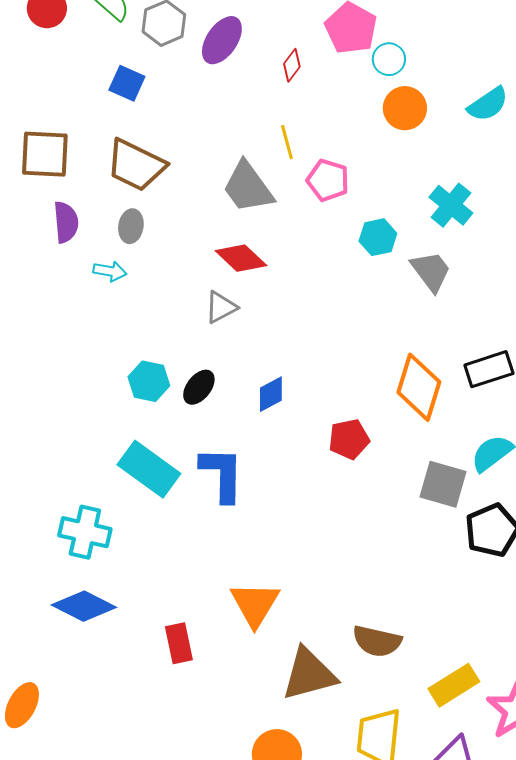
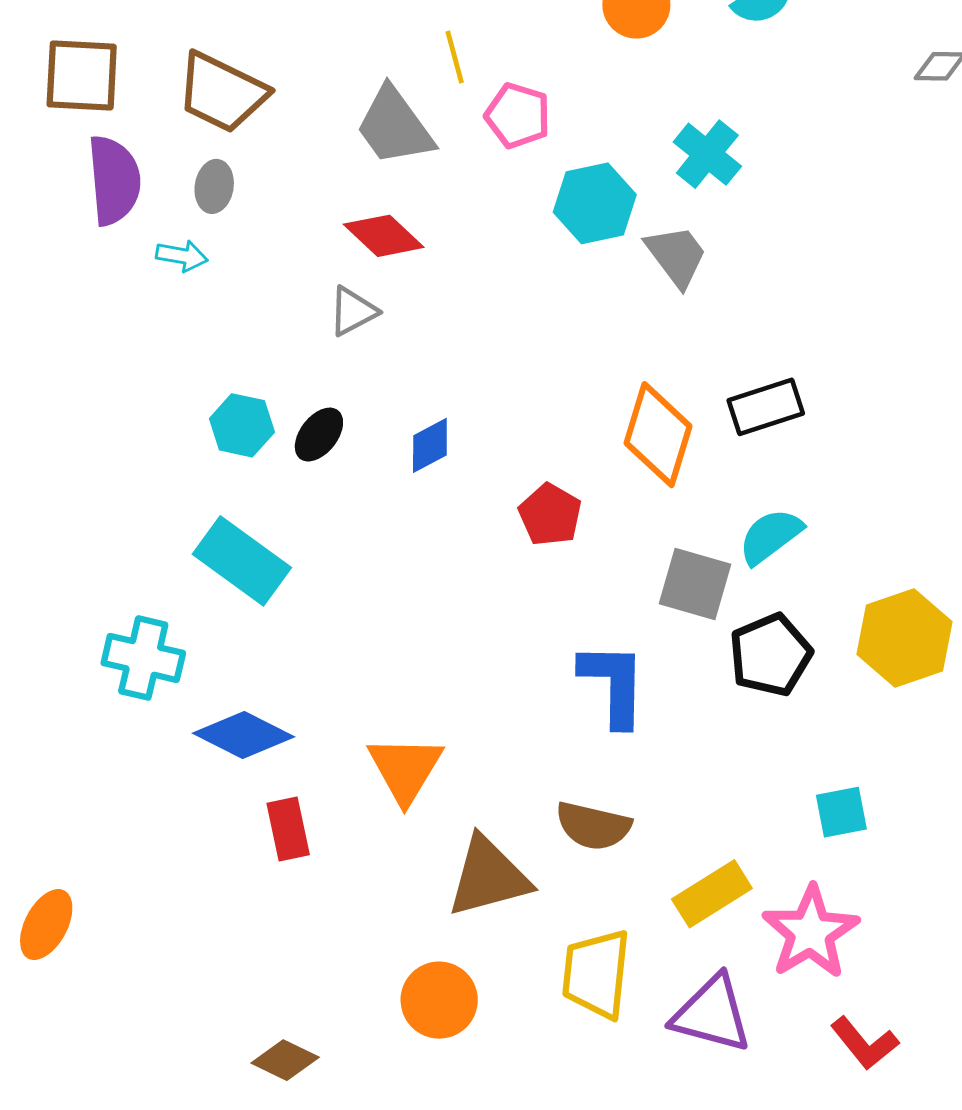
purple semicircle: (66, 222) -> (114, 180), size x1.4
cyan hexagon: (378, 237) -> (595, 203), size x1.4
red pentagon: (349, 439) -> (550, 515), turned -30
blue L-shape: (222, 474) -> (613, 684), moved
blue diamond: (84, 606) -> (243, 735), moved

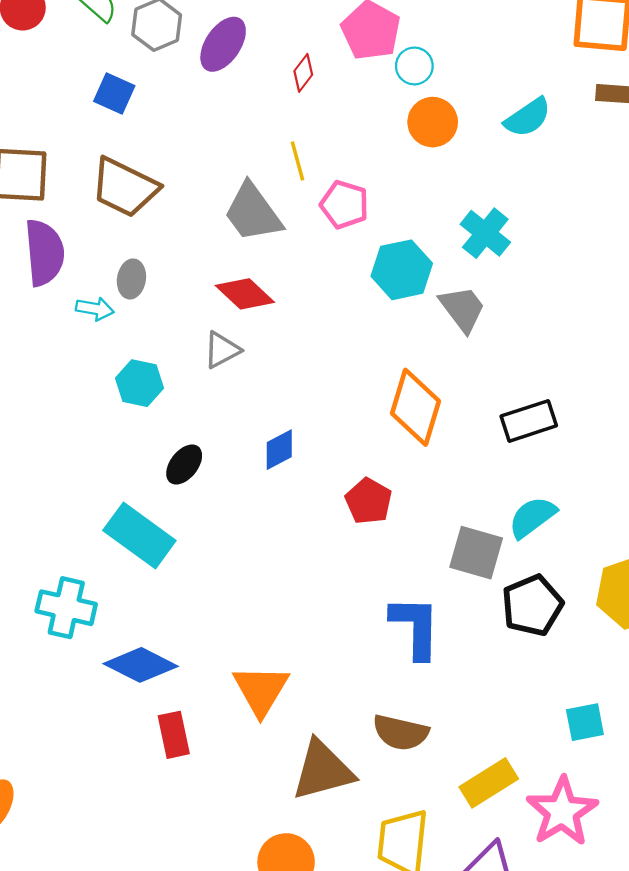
gray ellipse: (214, 186) -> (131, 279), moved
cyan hexagon: (242, 425) -> (139, 383), moved
black ellipse: (319, 435) -> (184, 465), moved
orange diamond: (658, 435) -> (415, 407), moved

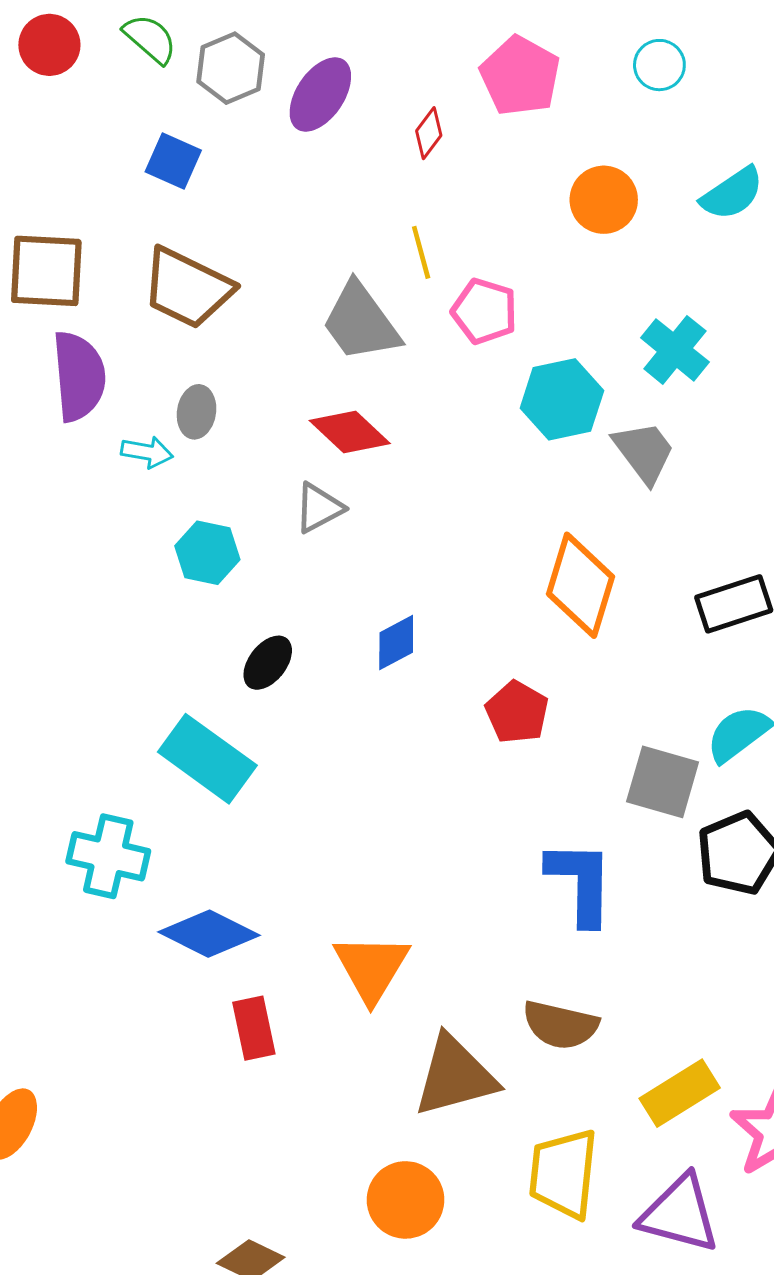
cyan circle: (414, 66) -> (659, 65), moved

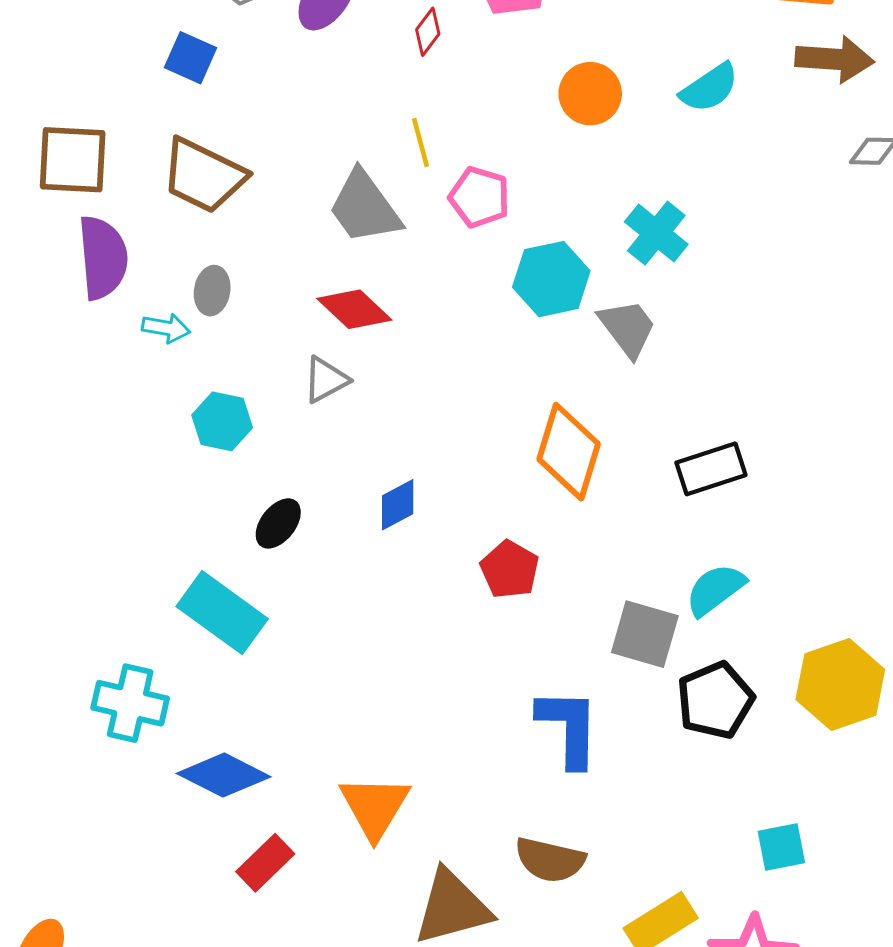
red rectangle: (254, 1028) -> (265, 863), turned 58

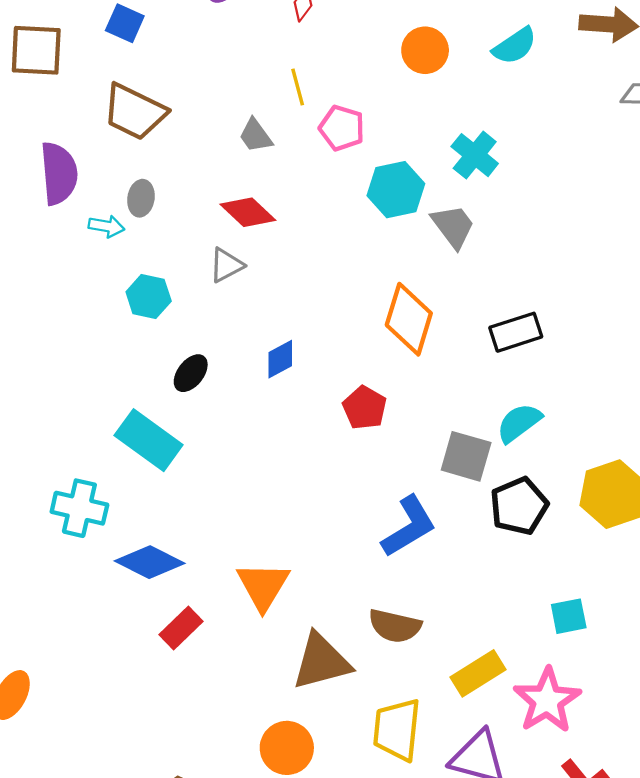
brown square: (73, 160) -> (36, 50), moved
gray trapezoid: (364, 207) -> (255, 136), size x0.6
blue L-shape: (569, 728) -> (409, 527), turned 58

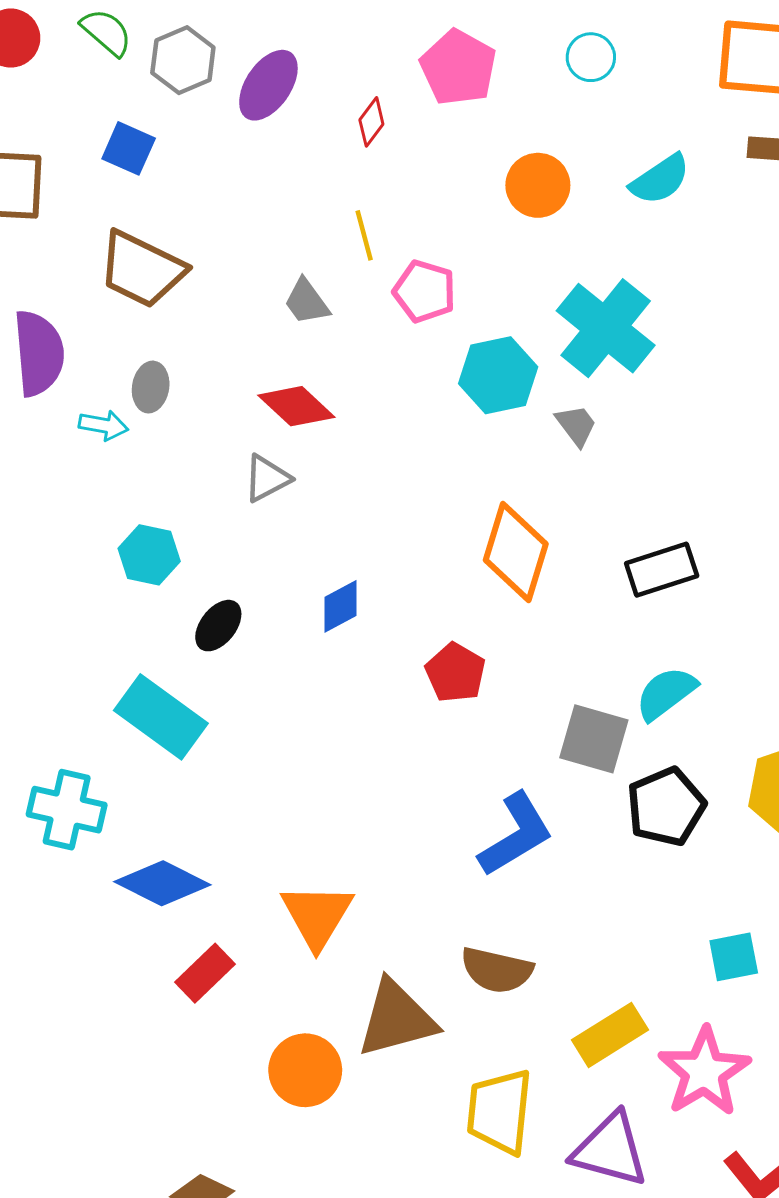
cyan cross: (475, 155) -> (606, 328), size x1.5
gray trapezoid: (453, 226) -> (576, 425), size x0.7
cyan hexagon: (149, 296) -> (149, 555), moved
orange circle: (287, 748) -> (305, 1070), moved

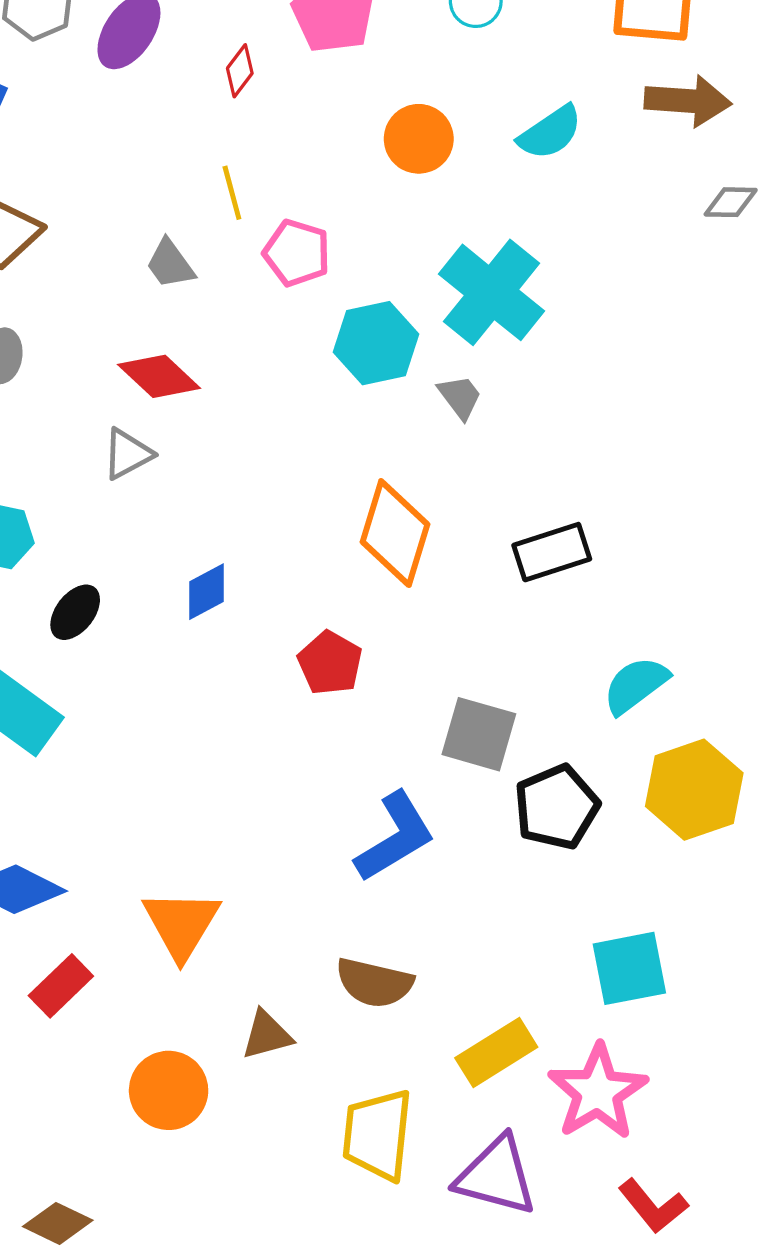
cyan semicircle: (666, 693) -> (636, 685), moved
cyan square: (734, 957) -> (629, 968), size x1.4
brown triangle: (397, 1019) -> (267, 1035), size x0.6

